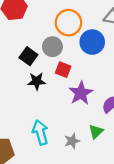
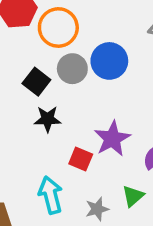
orange circle: (68, 23) -> (58, 27), moved
blue circle: (92, 42) -> (109, 61), moved
red square: (63, 70) -> (81, 159), moved

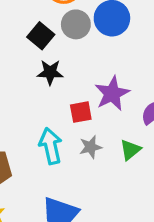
red square: (81, 159) -> (81, 112), turned -35
gray star: (97, 209) -> (91, 147), moved

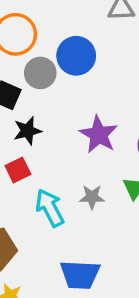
red square: (81, 112) -> (18, 170), moved
gray star: (91, 147) -> (92, 197), turned 30

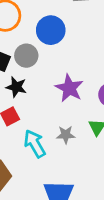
gray circle: (40, 73) -> (26, 56), moved
black star: (27, 131) -> (16, 87), turned 30

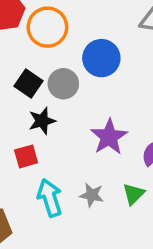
black star: (16, 87) -> (42, 121), turned 30

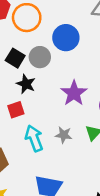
black star: (42, 121) -> (26, 84), turned -30

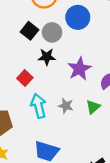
black star: (26, 84) -> (47, 57), moved, turned -30
red square: (16, 110) -> (25, 78), turned -35

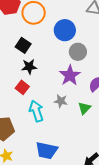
gray circle: (52, 32) -> (78, 52), moved
black star: (47, 57) -> (29, 67), moved
gray star: (66, 106) -> (61, 101), moved

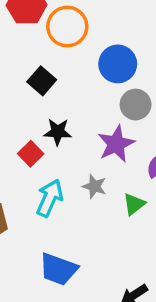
black star: (29, 67) -> (58, 132), moved
cyan arrow: (36, 111) -> (50, 198), turned 35

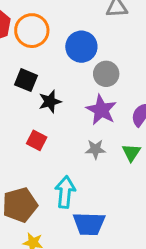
black star: (58, 132) -> (50, 102), moved
cyan arrow: (50, 198) -> (65, 192), moved

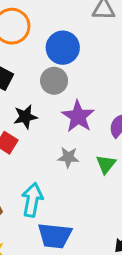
gray circle: (106, 74) -> (54, 81), moved
black star: (50, 102) -> (25, 117), moved

